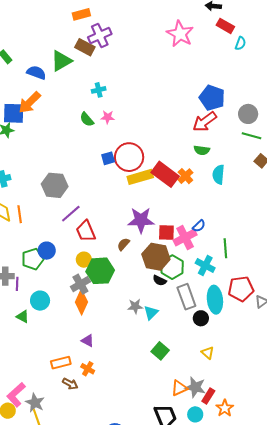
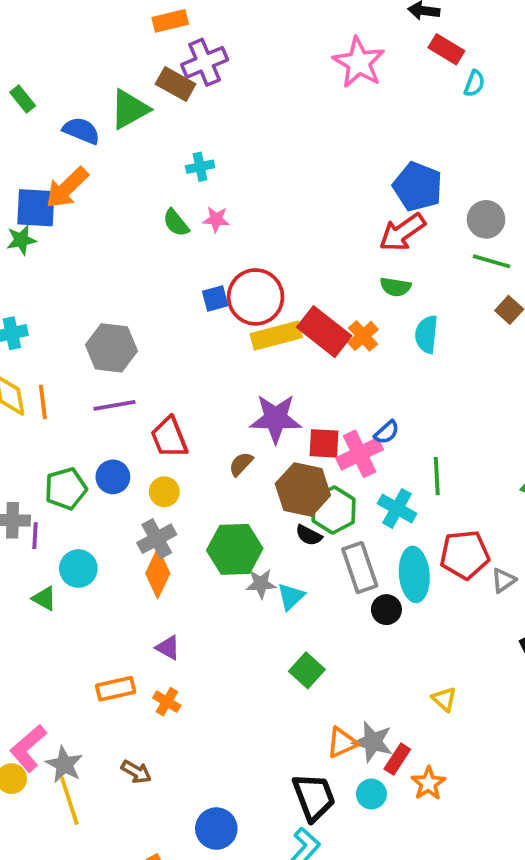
purple line: (71, 214) -> (114, 405), moved, turned 30
blue circle: (47, 251) -> (113, 477), moved
green hexagon: (100, 271) -> (235, 549), moved
yellow triangle: (208, 353) -> (444, 699), moved
brown arrow: (70, 384) -> (136, 772), moved

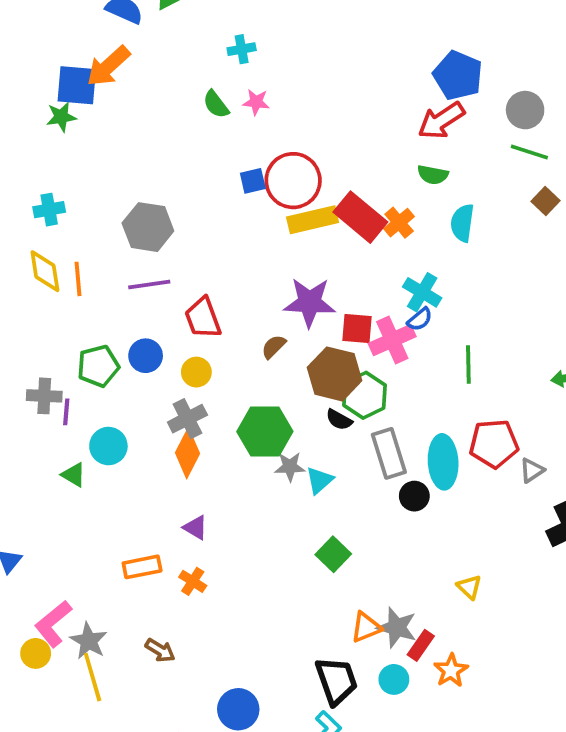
cyan cross: (397, 508) -> (422, 292), moved

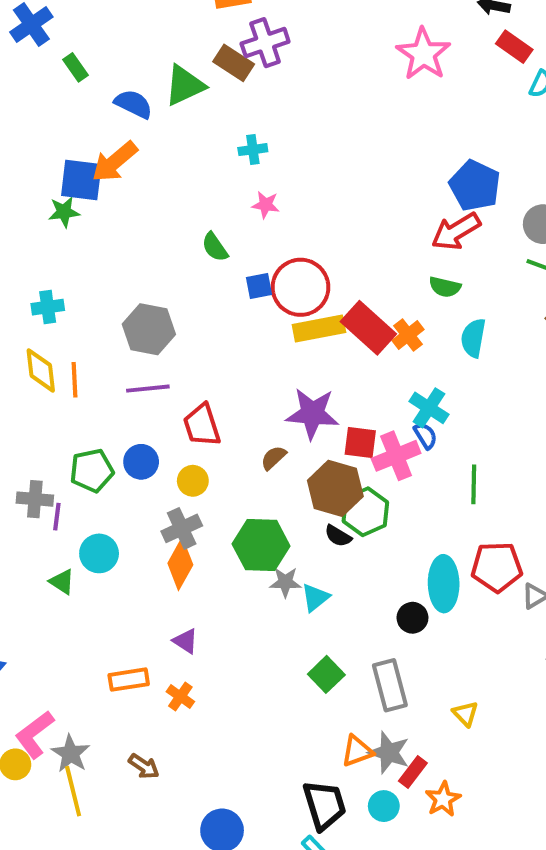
green semicircle: (216, 104) -> (215, 247), moved
blue semicircle: (420, 319) -> (425, 436), turned -84
gray rectangle: (389, 453) -> (390, 685), moved

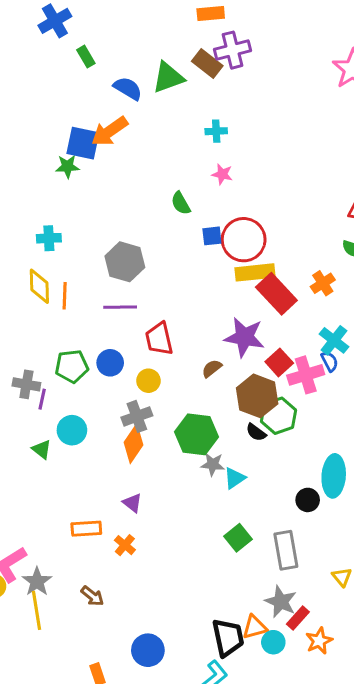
red rectangle: (368, 328) -> (276, 294), moved
red square: (360, 443) -> (279, 362), turned 36
orange triangle: (357, 751) -> (255, 627), moved

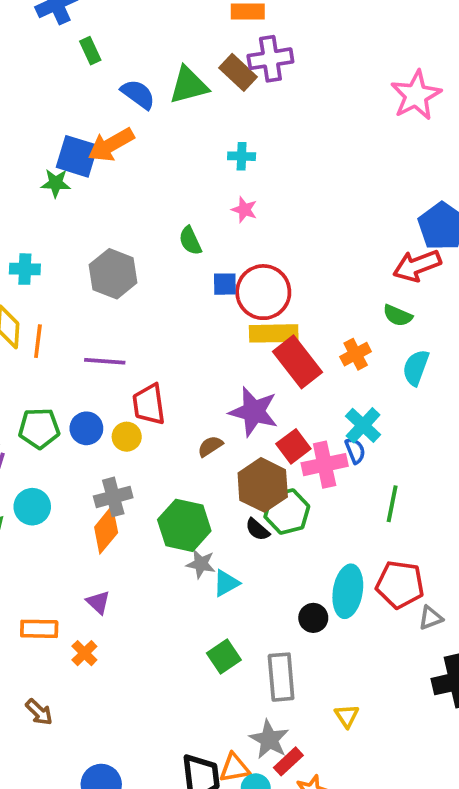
gray hexagon: (125, 262) -> (113, 274), moved
yellow circle: (148, 381) -> (127, 437), moved

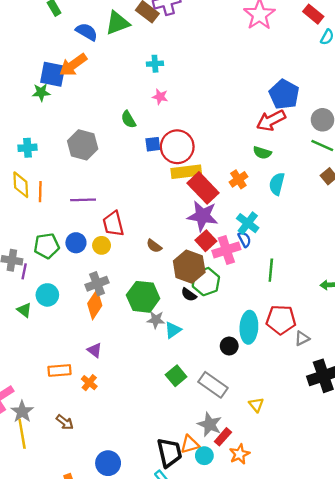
purple star: (254, 412) -> (203, 216), moved
brown semicircle: (210, 446) -> (154, 246), turned -105
gray rectangle: (281, 677) -> (213, 385), turned -44

